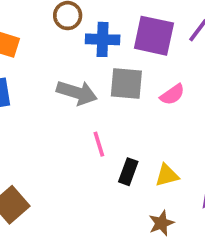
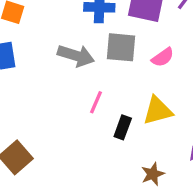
pink line: (99, 144) -> (96, 102), turned 40
yellow triangle: (167, 175) -> (158, 111), moved, size x1.4

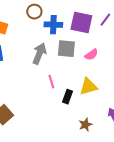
gray arrow: (76, 56) -> (39, 54), turned -85
pink line: (96, 102) -> (51, 82), turned -40

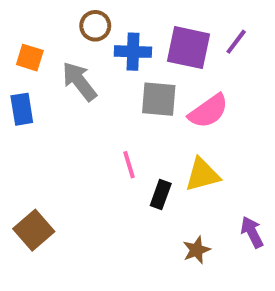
gray arrow: (39, 54) -> (79, 81), moved, turned -60
pink semicircle: (91, 55) -> (208, 111), size x1.5

